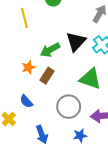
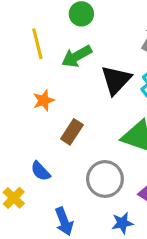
green arrow: (50, 50) -> (77, 56), moved
orange star: (28, 67) -> (44, 100), moved

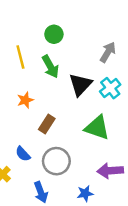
green arrow: (77, 56) -> (50, 67), turned -90
gray circle: (105, 179) -> (56, 161), moved

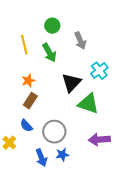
gray arrow: (108, 52) -> (80, 41), moved, turned 126
black triangle: (80, 85) -> (71, 83), moved
brown rectangle: (47, 124) -> (30, 101), moved
blue star: (85, 193) -> (62, 155), moved

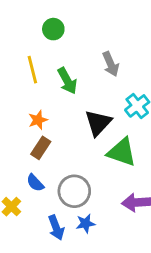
green circle: (52, 26) -> (53, 29), moved

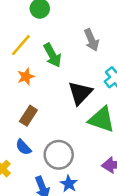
yellow line: (32, 70) -> (21, 45), turned 55
orange star: (38, 120) -> (26, 77), moved
blue star: (85, 223) -> (69, 184), turned -30

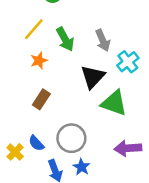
gray arrow: (91, 40) -> (103, 40), moved
blue semicircle: (23, 147) -> (36, 143), moved

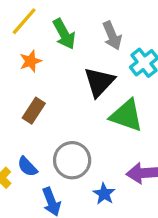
blue star: (81, 167) -> (104, 194), moved

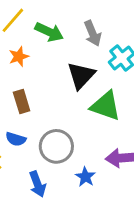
green arrow: (64, 34) -> (49, 32), turned -36
brown rectangle: (34, 111) -> (22, 101), turned -50
blue semicircle: (27, 167) -> (16, 139), moved, turned -30

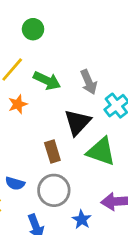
brown rectangle: (22, 101) -> (52, 151), moved

